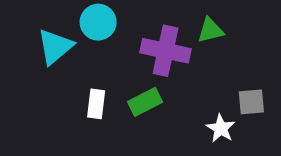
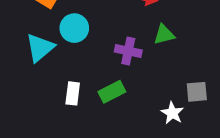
purple cross: (166, 51) -> (128, 51), size x0.7

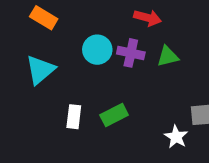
cyan circle: (74, 28) -> (97, 50), moved
purple cross: (128, 51) -> (131, 53), moved

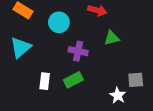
cyan circle: (97, 50) -> (59, 22), moved
purple cross: (131, 53) -> (78, 51), moved

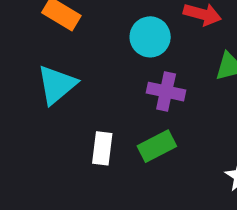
cyan circle: (59, 22) -> (150, 37), moved

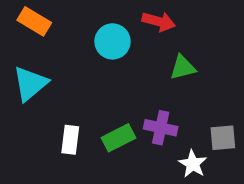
purple cross: (166, 92) -> (161, 128), moved

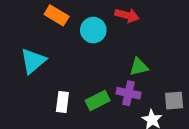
orange rectangle: (34, 21) -> (57, 15), moved
green triangle: (183, 68) -> (139, 67), moved

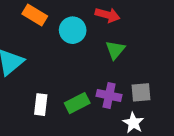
green triangle: (139, 67) -> (115, 50), moved, turned -36
gray square: (174, 101) -> (141, 92), moved

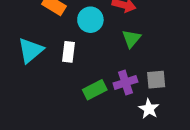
purple cross: (109, 95) -> (125, 83), turned -30
white rectangle: (41, 105) -> (68, 52), moved

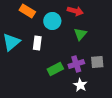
white star: (149, 109) -> (80, 85), moved

